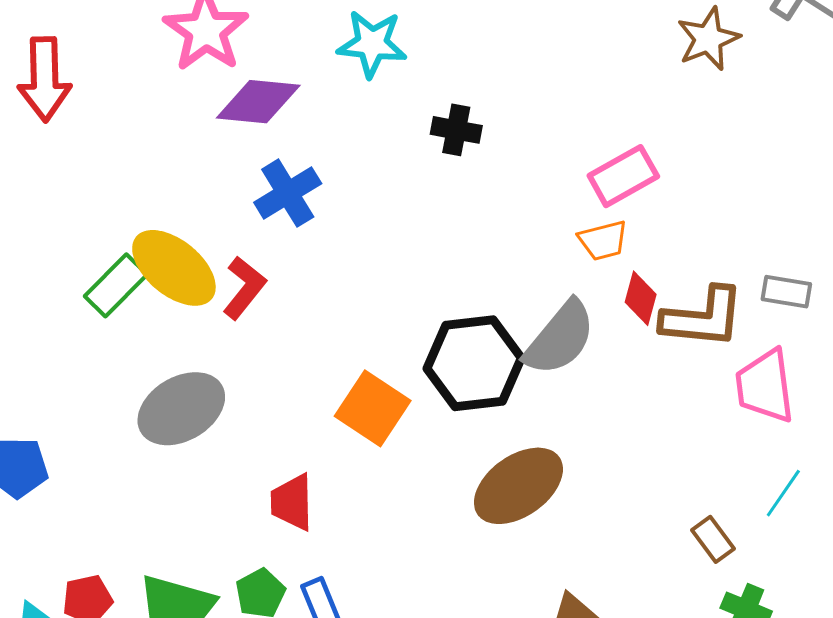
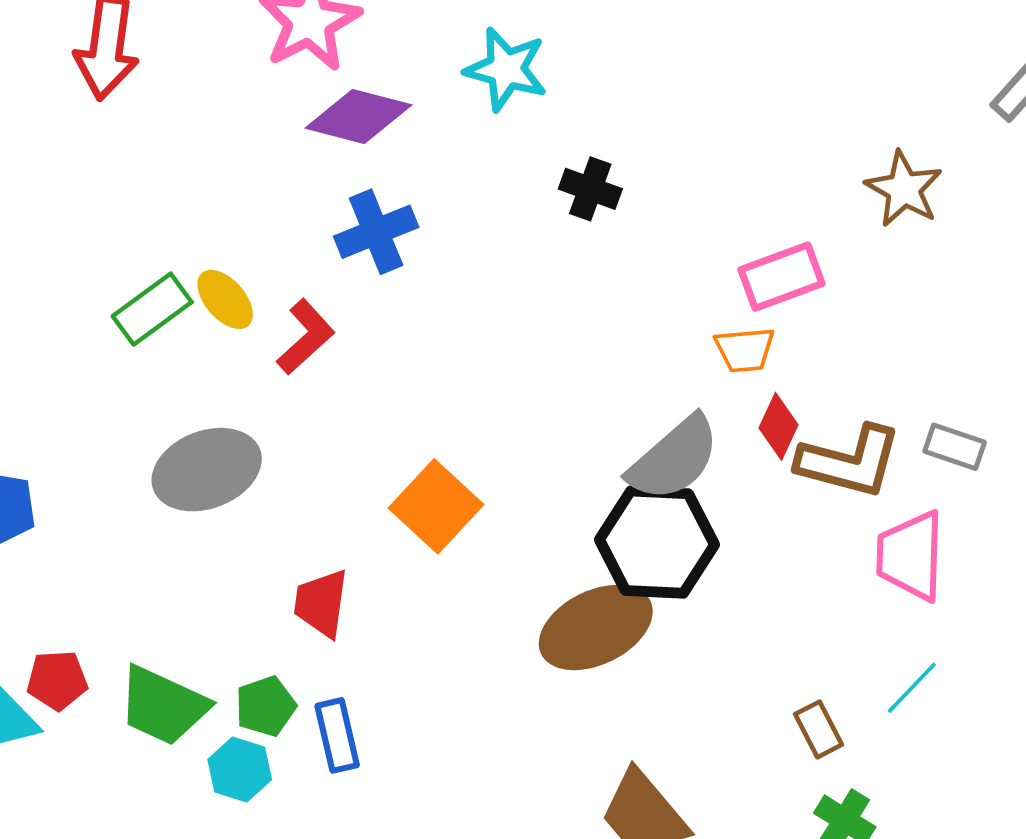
brown star: (708, 39) -> (904, 189), moved, turned -30
yellow ellipse: (174, 268) -> (225, 299), size x0.6
black hexagon: (474, 363) -> (657, 542), moved

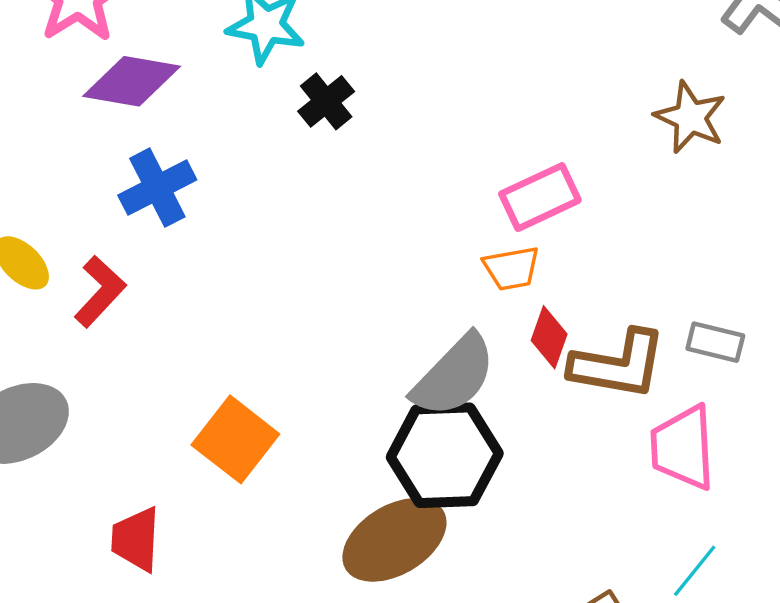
black cross: (590, 189) -> (326, 101), moved, turned 36
brown star: (904, 189) -> (690, 117), moved

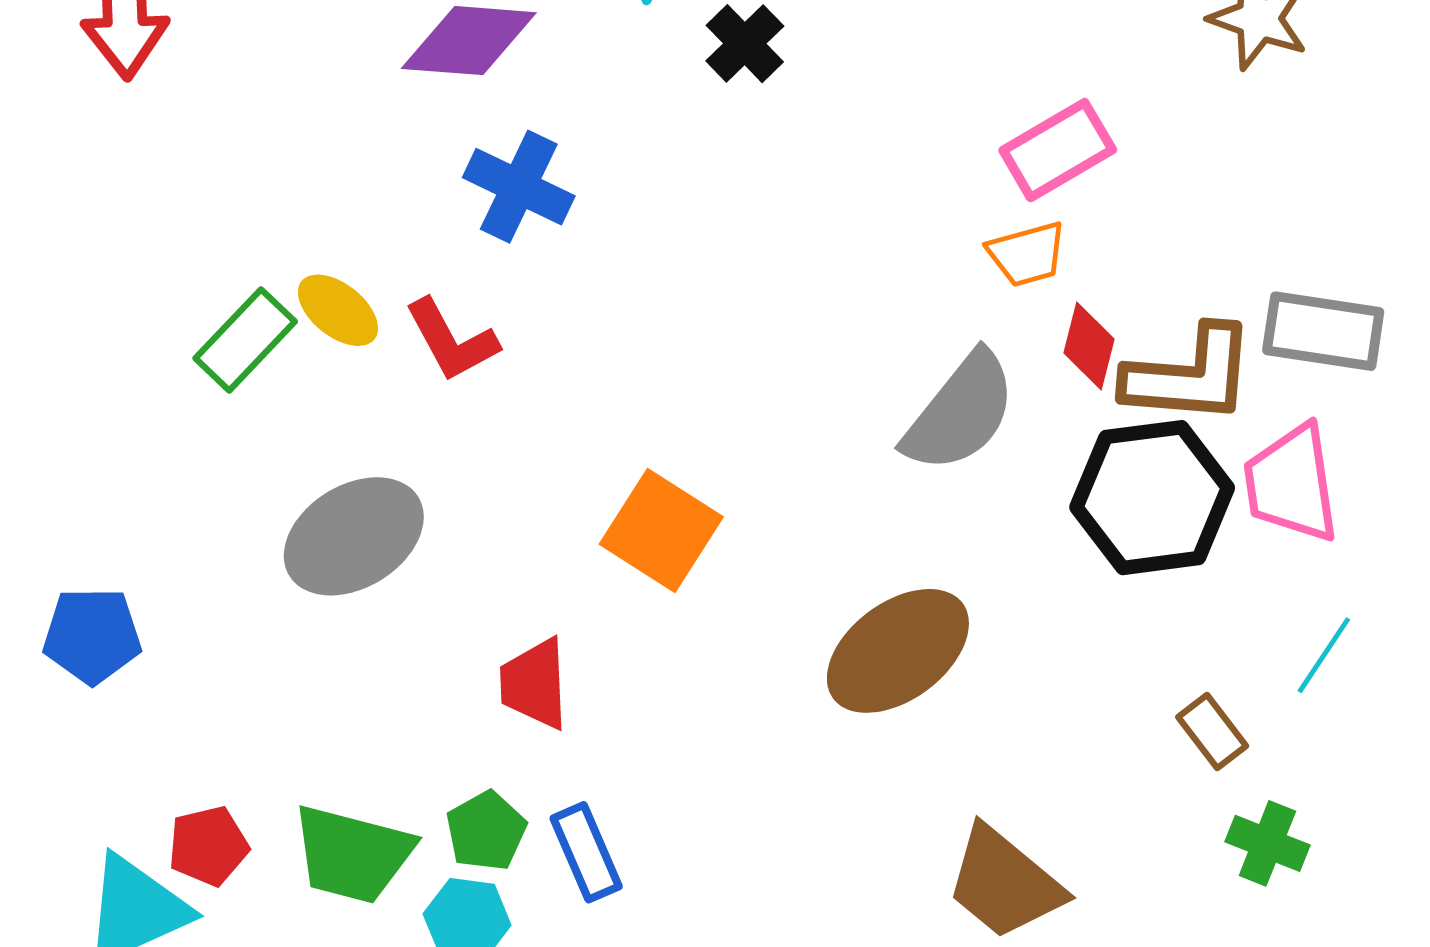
blue cross: (157, 188) -> (519, 187), turned -32
red L-shape: (100, 291) -> (452, 340), turned 114
gray rectangle: (715, 342) -> (1323, 331), size x1.5
black hexagon: (445, 455) -> (1152, 498), moved

